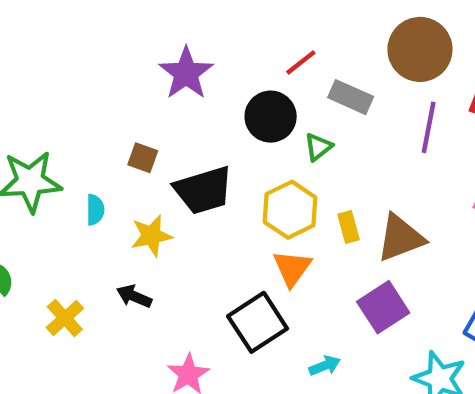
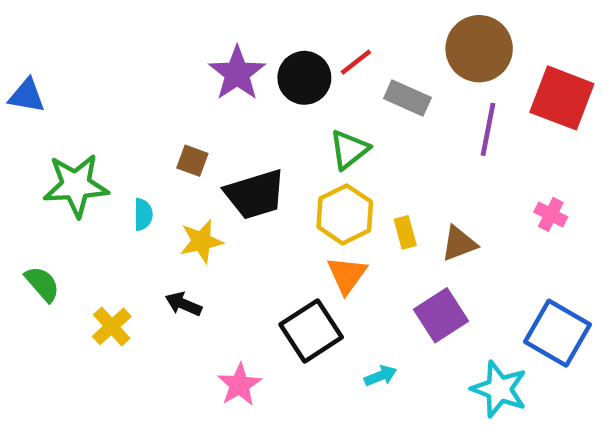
black circle: (271, 117) -> (304, 78), moved
green triangle: (318, 147) -> (349, 149), moved, size x1.4
brown triangle: (400, 238) -> (459, 244), size x0.7

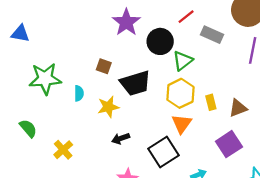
black circle: (304, 78) -> (160, 41), moved
black arrow: (183, 304) -> (121, 138), moved, turned -42

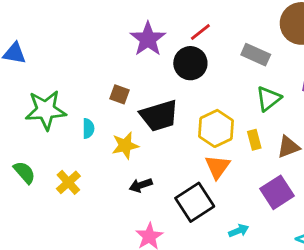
red line: (186, 17) -> (200, 32), moved
green triangle: (183, 61) -> (268, 99), moved
yellow cross: (63, 150) -> (68, 182), moved

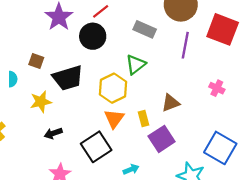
green triangle: (268, 99) -> (136, 64), moved
cyan semicircle: (88, 128) -> (13, 79), moved
yellow rectangle: (254, 140) -> (143, 119), moved

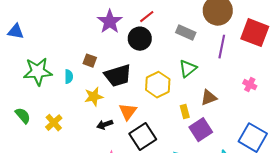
green triangle: (136, 64) -> (188, 69), moved
orange triangle: (114, 119) -> (128, 112), moved

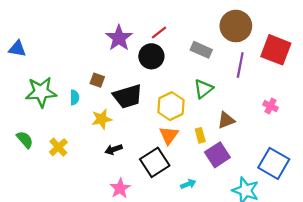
orange triangle: (128, 112) -> (169, 135), moved

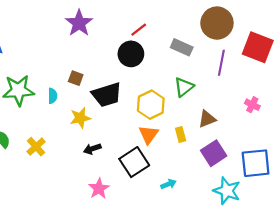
purple star: (119, 38) -> (79, 23), moved
purple square: (217, 155) -> (214, 153), moved
blue square: (274, 163) -> (256, 163), turned -36

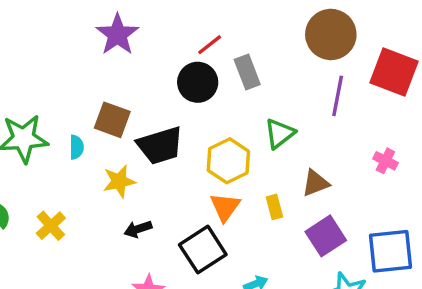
gray rectangle: (182, 47) -> (247, 72), moved, turned 45
brown square: (76, 78) -> (112, 120), size x1.5

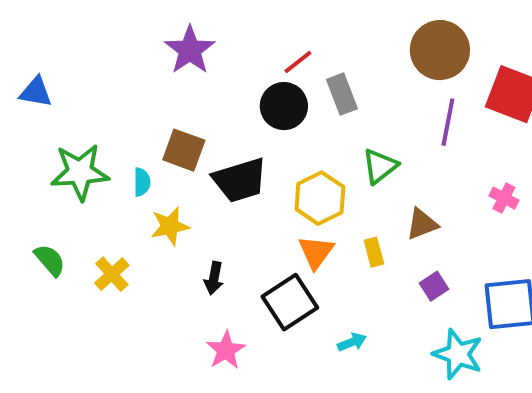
yellow star: (119, 181) -> (170, 226), moved
black arrow: (138, 229) -> (214, 278), turned -60
purple square: (326, 236) -> (434, 286), size x0.6

